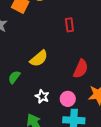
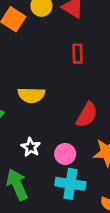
yellow semicircle: (39, 58) -> (31, 95), turned 36

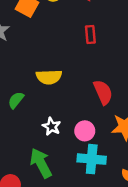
red semicircle: (87, 115) -> (103, 92), turned -50

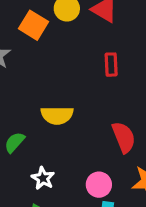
white star: (51, 126) -> (43, 178), moved

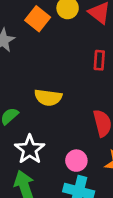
white star: (43, 178) -> (30, 149), size x1.5

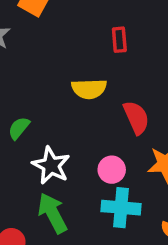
yellow semicircle: (48, 98) -> (89, 89), moved

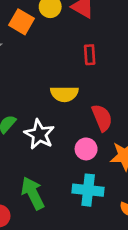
white star: (51, 165) -> (39, 134), moved
pink circle: (112, 170) -> (86, 149), moved

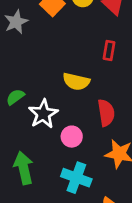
pink circle: (86, 149) -> (72, 137), moved

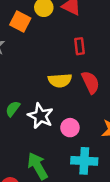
red semicircle: (106, 113) -> (90, 82), moved

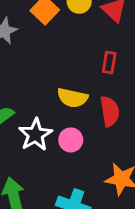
pink circle: (70, 128) -> (71, 140), moved

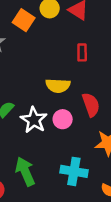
red semicircle: (110, 111) -> (91, 105), moved

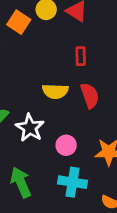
red semicircle: (91, 105) -> (90, 96), moved
pink circle: (63, 119) -> (66, 145), moved

